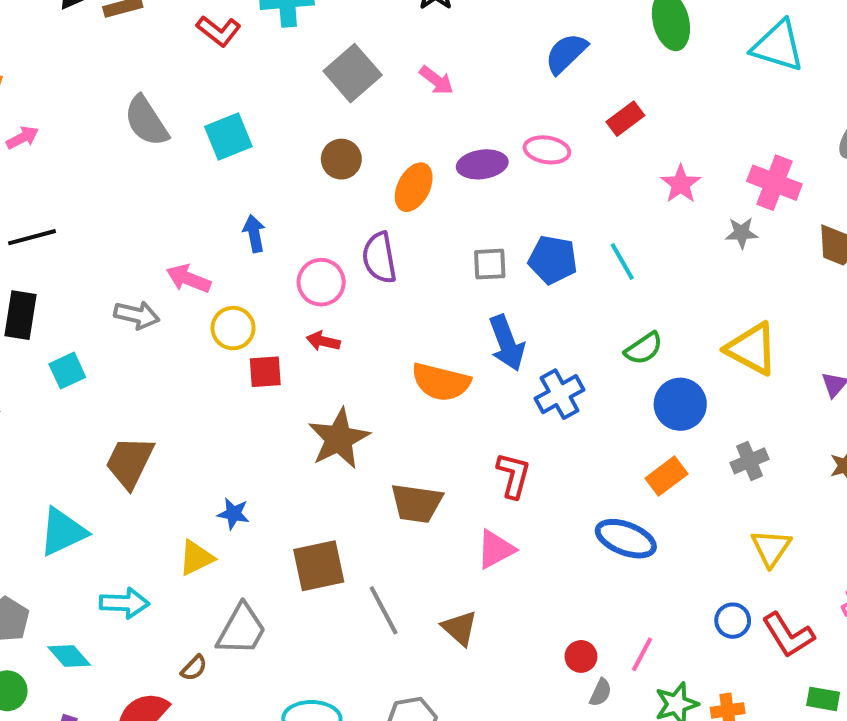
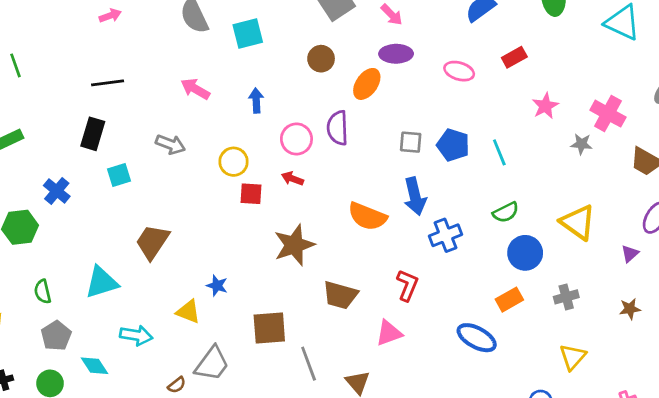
purple ellipse: (482, 164) -> (396, 54), moved
pink arrow: (188, 279) -> (195, 89), moved
yellow triangle: (196, 558) -> (188, 312), turned 40

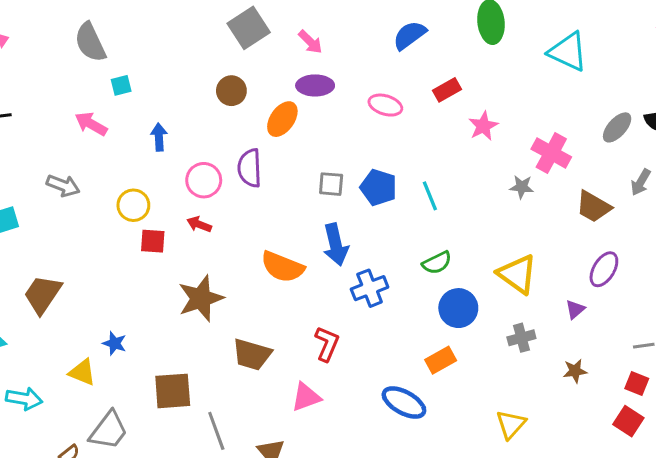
cyan square: (248, 33) -> (121, 85), moved, size x0.6
pink star: (545, 106) -> (483, 126), moved
gray cross: (566, 297) -> (521, 338), moved

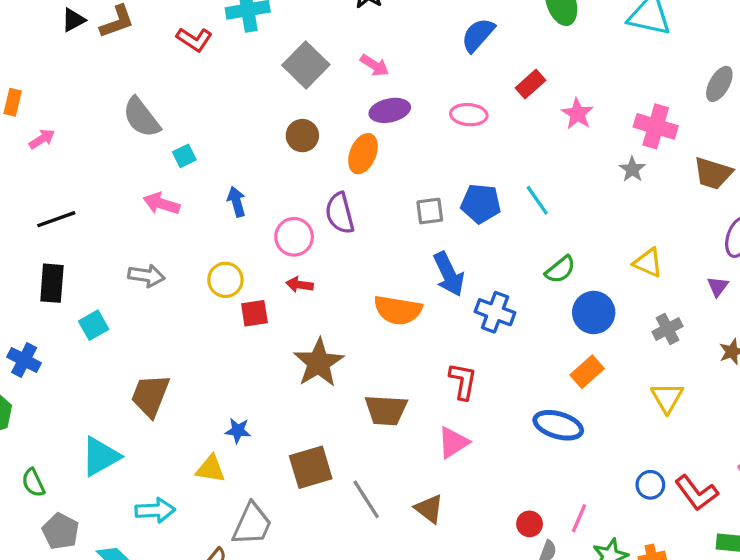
gray star: (522, 187) -> (632, 169), turned -30
yellow triangle: (517, 274) -> (648, 263), size x0.7
blue cross: (370, 288) -> (495, 312), turned -36
yellow triangle: (511, 424) -> (667, 398), moved

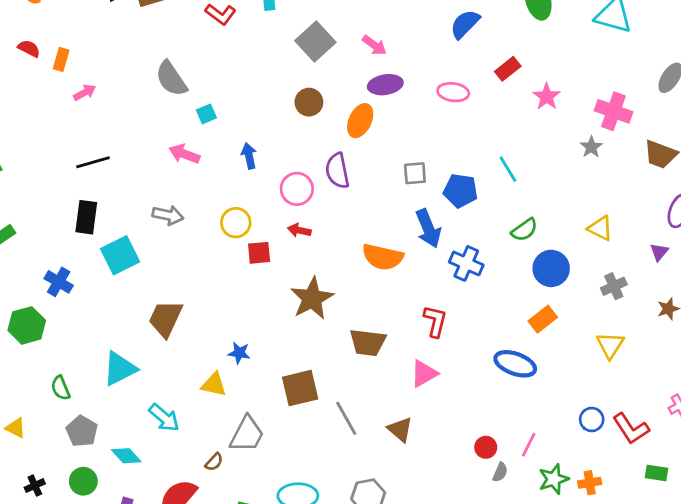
blue pentagon: (481, 204) -> (460, 191), moved
cyan square: (94, 325) -> (120, 255), size x1.5
cyan arrow: (155, 510) -> (164, 418), turned 40

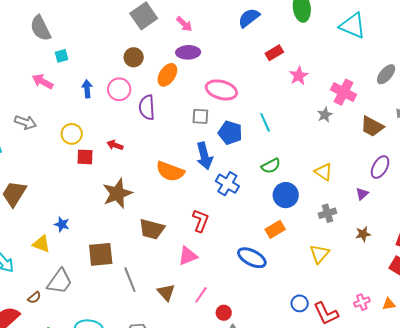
pink ellipse: (453, 92) -> (221, 90), moved, size x1.4
pink circle: (297, 189) -> (119, 89), moved
pink line: (529, 445) -> (201, 295), moved

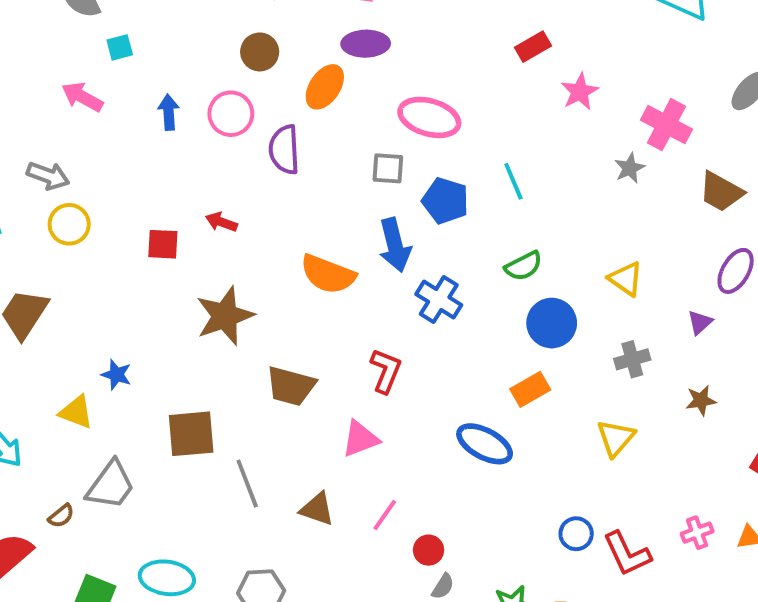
yellow circle: (72, 134) -> (69, 224), moved
brown triangle: (166, 292) -> (317, 509), turned -30

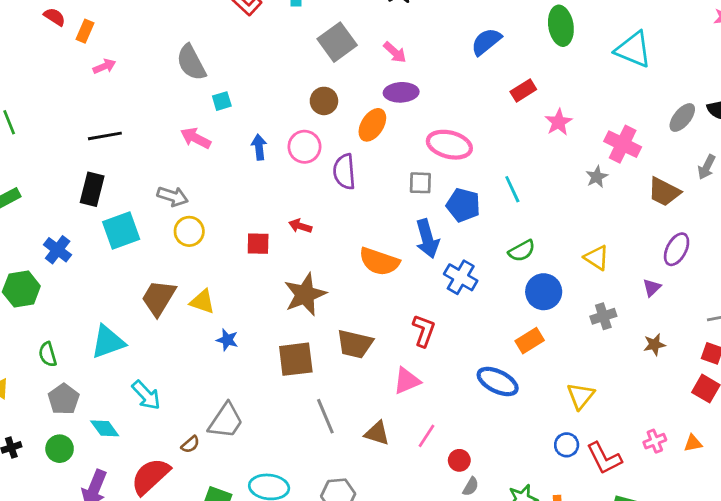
yellow triangle: (76, 412) -> (202, 302), moved
brown square: (191, 434) -> (296, 359), moved
yellow triangle: (616, 438) -> (581, 396), moved

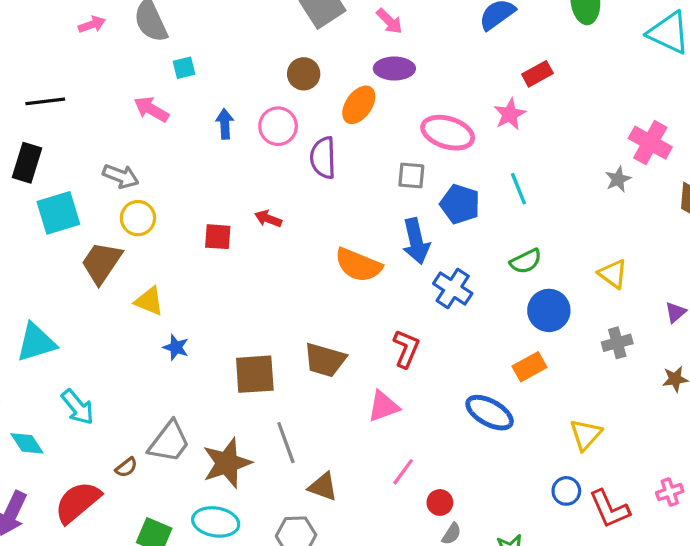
pink arrow: (104, 66) -> (92, 24), moved
pink star: (559, 122) -> (510, 114), moved
brown star: (305, 294) -> (227, 463), moved
brown trapezoid: (159, 298) -> (101, 263), moved
brown triangle: (377, 433) -> (323, 487), moved

